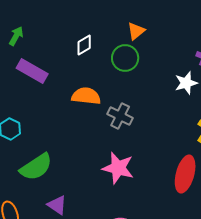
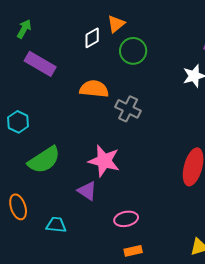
orange triangle: (136, 31) -> (116, 24), moved
pink star: (118, 168) -> (104, 161), moved
purple triangle: (57, 205) -> (87, 191), moved

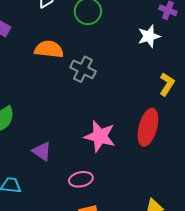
pink star: (104, 161) -> (100, 136), moved

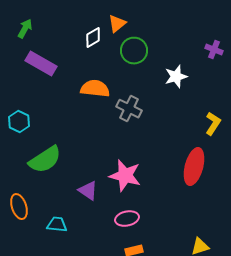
white star: (149, 36) -> (176, 77), moved
pink star: (100, 136) -> (125, 176), moved

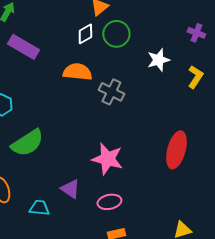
white diamond: (93, 38) -> (85, 34), moved
yellow L-shape: (213, 124) -> (195, 77), moved
purple triangle: (88, 191) -> (70, 189), moved

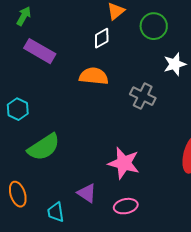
green circle: (116, 34) -> (154, 26), moved
gray cross: (111, 92) -> (143, 96), moved
cyan trapezoid: (39, 208) -> (56, 212), turned -105

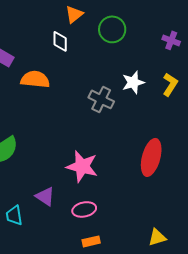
white diamond: (102, 38) -> (60, 41), turned -60
white star: (175, 64) -> (133, 82), moved
orange semicircle: (94, 76) -> (35, 79), moved

